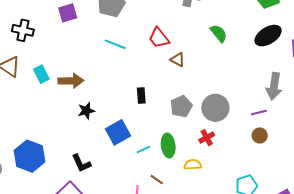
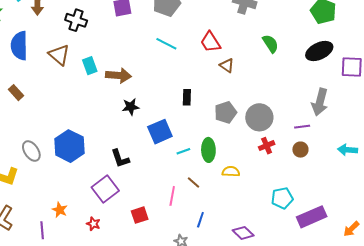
red cross: (207, 138) -> (267, 146), moved

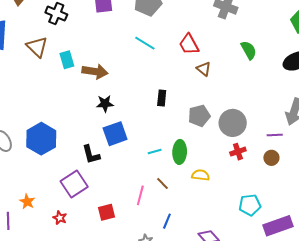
blue square: (160, 132) -> (115, 134), moved

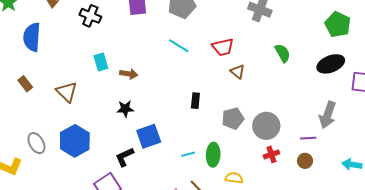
red trapezoid: (189, 44) -> (223, 47), turned -75
brown triangle: (37, 47) -> (67, 92), moved
brown arrow: (95, 71) -> (129, 74), size x0.7
black star: (105, 104) -> (125, 109), moved
black L-shape: (91, 154) -> (124, 157), turned 80

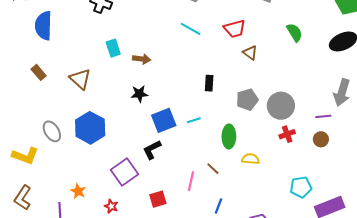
cyan line: (188, 154) -> (194, 120), moved
black L-shape: (124, 157) -> (152, 150), moved

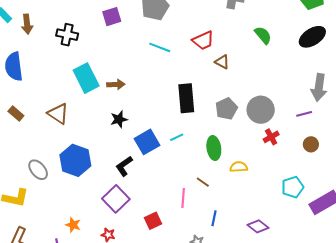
cyan rectangle: (113, 48) -> (86, 78), size x1.6
black rectangle: (209, 83) -> (186, 98), size x1.8
brown circle: (321, 139) -> (311, 144), moved
black L-shape: (152, 150) -> (124, 166), moved

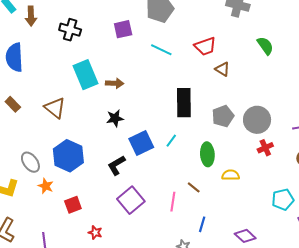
purple square: (112, 17) -> (123, 29), moved
cyan line: (177, 137) -> (171, 141), turned -32
purple square: (116, 199) -> (131, 200), moved
red square: (153, 221) -> (73, 205), moved
orange star: (73, 225) -> (46, 186), moved

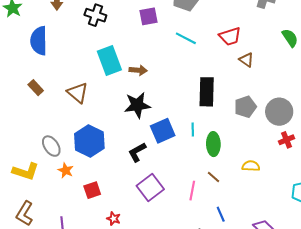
black star: (115, 118) -> (137, 105), size x1.5
cyan line: (171, 141) -> (193, 130), turned -40
green ellipse: (207, 154) -> (213, 144), moved
blue line: (202, 224) -> (221, 214), turned -42

